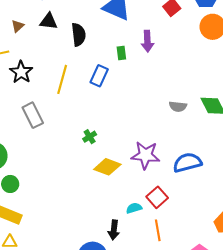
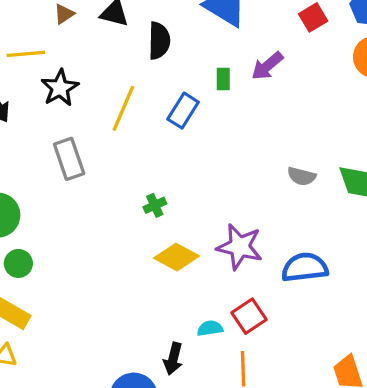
purple arrow: (147, 41) -> (267, 66), turned 45

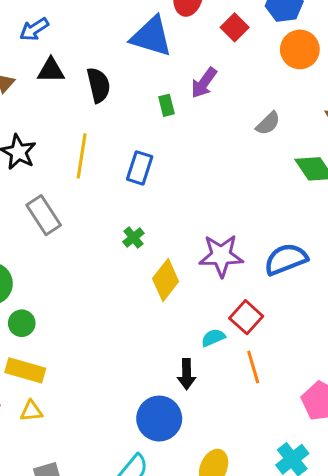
blue rectangle: (183, 111) -> (140, 168), moved
gray semicircle: (302, 176) -> (268, 123), moved, turned -44
yellow diamond: (177, 257) -> (166, 280), turned -66

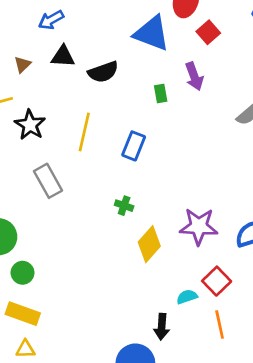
red square: (235, 27) -> (208, 32), moved
purple arrow: (204, 83) -> (194, 76), turned -60
black semicircle: (98, 85) -> (103, 72), turned 80
green cross: (133, 238) -> (124, 206), turned -36

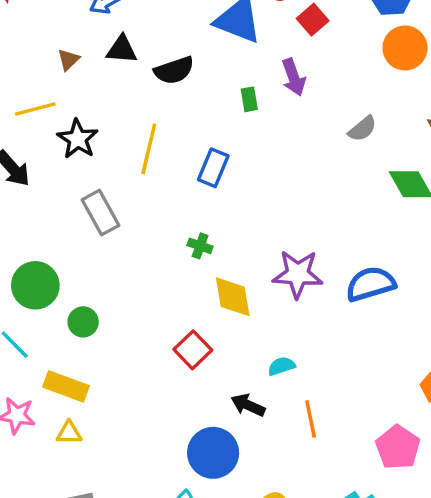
yellow diamond: (149, 244) -> (233, 297), turned -52
green circle: (23, 273) -> (83, 322), moved
red square: (217, 281) -> (193, 350), moved
orange line: (220, 324) -> (311, 419), moved
black arrow: (162, 327) -> (248, 405), turned 110

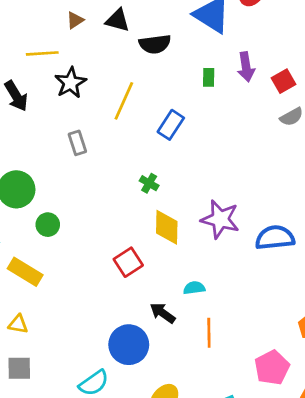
red square: (313, 20) -> (284, 81), moved
gray rectangle: (101, 213) -> (77, 143), size x0.7
yellow triangle: (69, 433) -> (18, 324), moved

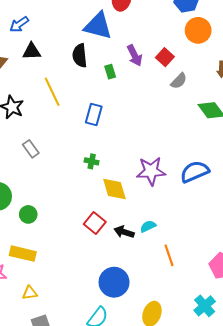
black semicircle: (155, 44) -> (80, 56), moved, turned 110
yellow line: (124, 101) -> (52, 92), moved, turned -32
black arrow: (163, 313) -> (124, 232), moved

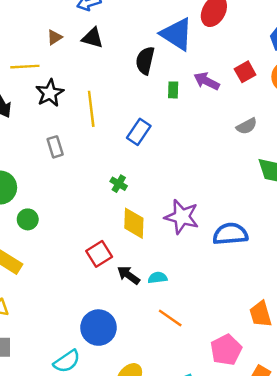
purple arrow: (135, 55) -> (207, 81), turned 125
red square: (165, 57) -> (245, 72), moved
yellow line: (52, 92) -> (91, 109), moved
orange line: (169, 255) -> (170, 318), turned -55

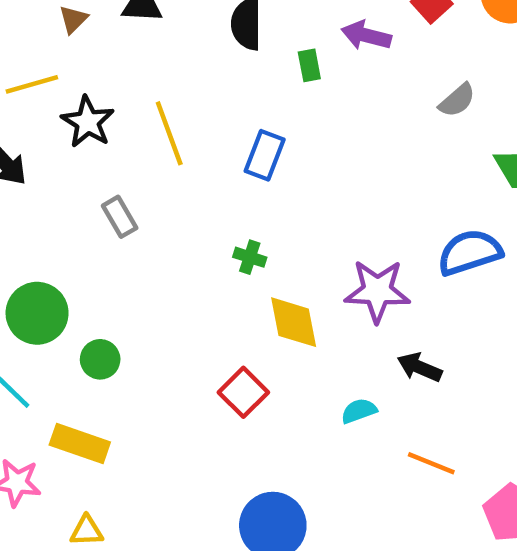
blue semicircle: (230, 234) -> (470, 252), moved
black arrow: (129, 275) -> (419, 367), moved
orange line: (170, 318) -> (431, 463), moved

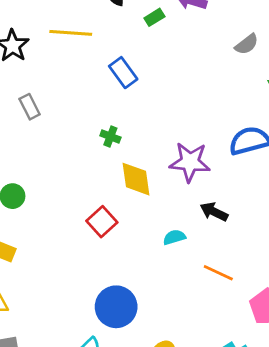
green rectangle: (309, 65) -> (154, 17), turned 66
yellow line: (169, 133) -> (71, 33), moved, turned -69
blue rectangle: (265, 155) -> (123, 73), turned -60

